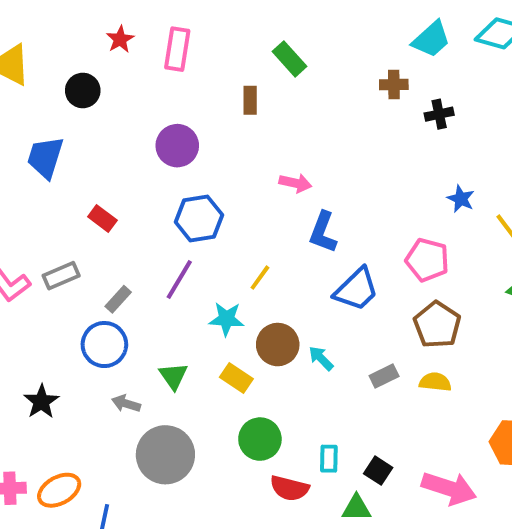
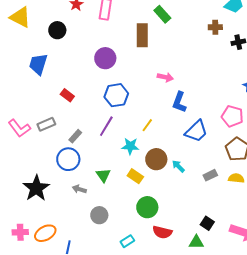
brown rectangle: (250, 100) -> (142, 35), size x1.6
black star: (41, 402) -> (36, 188), size x1.5
gray circle: (165, 455) -> (99, 215), size x0.6
cyan rectangle: (329, 459) -> (127, 241), moved, turned 56

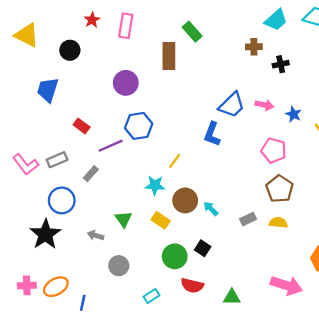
pink arrow: (165, 77) -> (264, 105), moved
purple line: (106, 126) -> (111, 146), moved, turned 35
blue trapezoid: (196, 131) -> (232, 105), moved
blue circle: (68, 159) -> (62, 200), moved
black square: (207, 223) -> (203, 248), moved

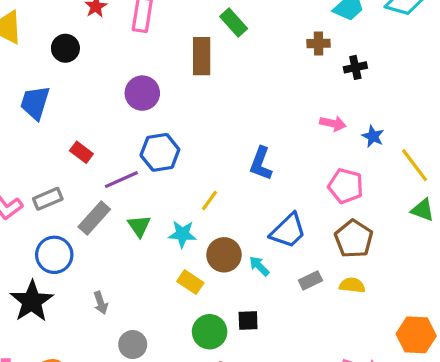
blue trapezoid: (232, 105) -> (288, 231), moved
gray rectangle: (91, 174) -> (94, 218), size x1.5
green triangle: (123, 219) -> (139, 226), moved
gray arrow: (95, 235) -> (101, 303), turned -126
black square: (203, 248) -> (248, 320), turned -35

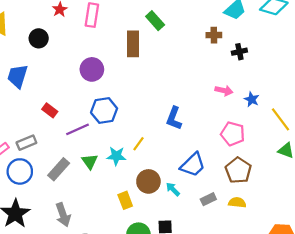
gray rectangle: (94, 218) -> (59, 169), moved
cyan star: (182, 234) -> (116, 156), moved
blue circle: (54, 255) -> (20, 171), moved
yellow rectangle: (190, 282) -> (125, 200), turned 35
gray arrow: (101, 303) -> (63, 215), size x1.5

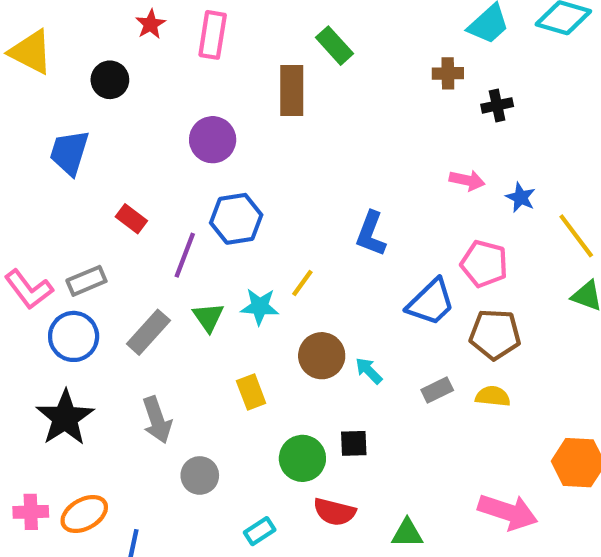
purple line: (77, 129) -> (185, 255), turned -45
blue trapezoid: (193, 165) -> (431, 302), moved
brown pentagon: (238, 170) -> (495, 334), turned -30
yellow rectangle: (125, 200) -> (251, 392), moved

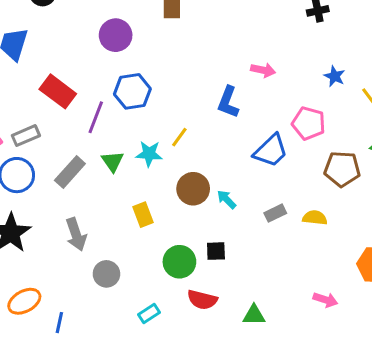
pink arrow: (467, 180) -> (263, 70), moved
red rectangle: (131, 219) -> (58, 91), size x1.6
brown pentagon: (495, 334) -> (342, 169), moved
pink arrow: (508, 512) -> (325, 300), size x0.6

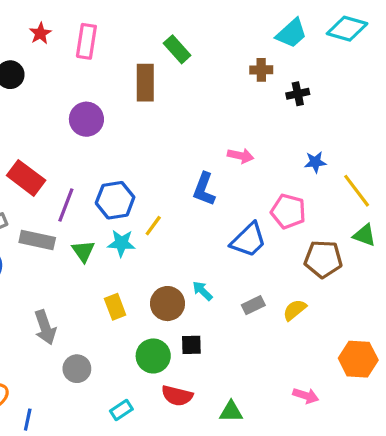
blue star: (335, 76) -> (315, 162), turned -30
blue hexagon: (132, 91) -> (115, 200), moved
gray rectangle: (70, 172) -> (37, 240), moved, turned 60
brown circle: (193, 189) -> (167, 304), moved
yellow semicircle: (315, 218) -> (295, 310), turned -45

